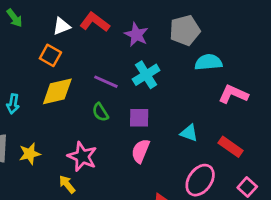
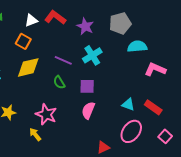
cyan triangle: (189, 133) -> (128, 104), moved

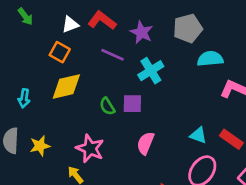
purple line: (63, 60) -> (113, 55), moved
purple square: (87, 86) -> (132, 104), moved

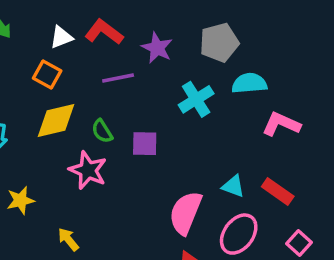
purple line: (113, 55) -> (118, 78), turned -35
cyan cross: (151, 71) -> (196, 99), moved
green semicircle: (107, 106) -> (102, 131), moved
pink semicircle: (146, 143) -> (185, 213), moved, size x1.4
pink star: (90, 149) -> (88, 170), moved

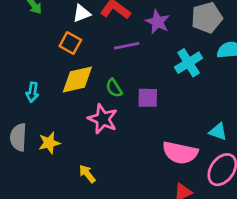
pink semicircle: (185, 213) -> (180, 153), turned -100

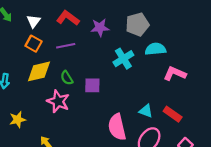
white triangle: (82, 13) -> (34, 21), moved, turned -32
purple star: (158, 22) -> (100, 28), turned -30
purple line: (127, 46) -> (66, 46), moved
pink semicircle: (180, 153) -> (117, 127), turned 65

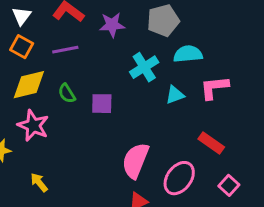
pink L-shape: (175, 74) -> (214, 88), turned -30
pink star: (58, 101) -> (33, 126), moved
cyan triangle: (146, 111) -> (175, 95), moved, turned -40
pink semicircle: (117, 127) -> (135, 161), turned 35

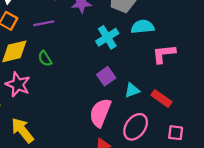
cyan triangle: (175, 95) -> (132, 90), moved
purple square: (102, 104) -> (106, 76), moved, turned -36
yellow arrow: (39, 182) -> (23, 130), size x1.6
pink square: (229, 185) -> (176, 133), turned -35

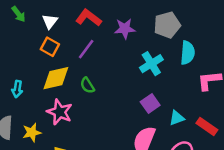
purple line: (44, 23) -> (86, 49), turned -42
cyan semicircle: (143, 27) -> (188, 53), turned 100

